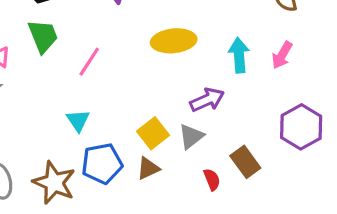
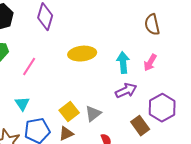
purple arrow: (207, 100) -> (126, 91), moved
brown rectangle: (245, 162) -> (140, 126), moved

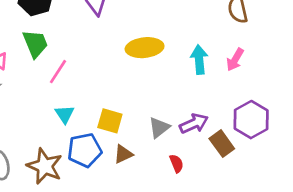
pink line: (29, 67) -> (58, 72), moved
purple arrow: (126, 91) -> (194, 124), moved
yellow square: (69, 112) -> (110, 121), moved, turned -36

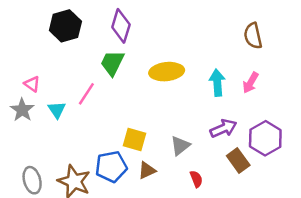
green trapezoid: (35, 44) -> (112, 63), moved, turned -132
cyan triangle: (65, 114) -> (57, 110), moved
purple arrow: (194, 124) -> (223, 128), moved

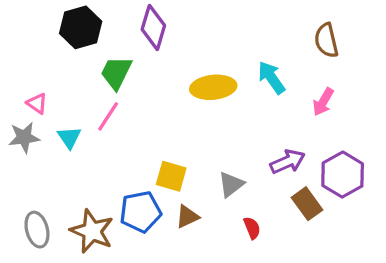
green trapezoid: (112, 63) -> (116, 73), moved
cyan arrow: (217, 83) -> (271, 78), moved, turned -30
gray star: (22, 110) -> (24, 137), turned 30

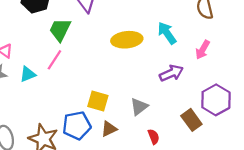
cyan triangle: (69, 137) -> (28, 74), turned 42
purple arrow: (288, 162) -> (171, 73), moved

